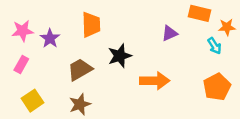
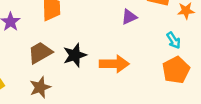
cyan arrow: (214, 46) -> (174, 40), moved
black star: (120, 56) -> (75, 55), moved

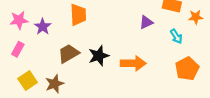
cyan arrow: (174, 40) -> (176, 36), moved
brown star: (40, 87) -> (54, 84), moved

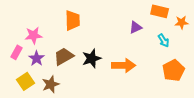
pink star: (19, 20) -> (34, 35), moved
purple star: (43, 27) -> (37, 58), moved

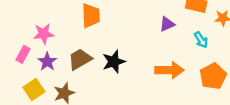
orange arrow: (124, 65) -> (169, 70), moved

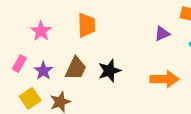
pink star: (44, 34) -> (41, 31), moved, turned -30
brown trapezoid: (80, 59) -> (76, 68), turned 145

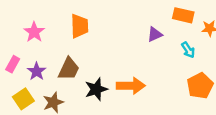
black star: (109, 71) -> (96, 89), moved
orange arrow: (165, 79) -> (131, 86), moved

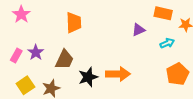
pink star: (34, 32) -> (21, 14), moved
cyan arrow: (188, 50) -> (167, 43), turned -80
purple star: (37, 71) -> (36, 52), moved

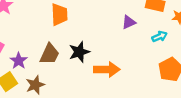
purple star: (36, 52) -> (19, 61), moved
black star: (88, 77) -> (79, 52), moved

